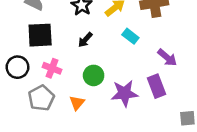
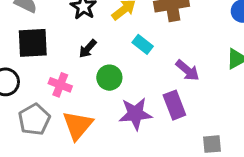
pink cross: (52, 68) -> (60, 85), moved
green circle: (94, 75) -> (109, 78), moved
orange triangle: (77, 103) -> (78, 125), size x1.6

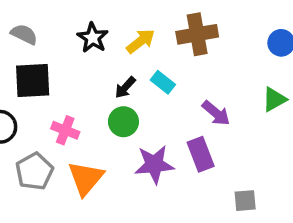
black arrow: (88, 49) -> (125, 87), moved

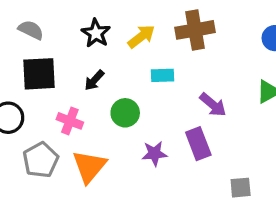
cyan rectangle: (163, 82) -> (163, 75), turned -40
black arrow: (125, 87) -> (94, 80), moved
purple star: (154, 165) -> (154, 153), size x0.7

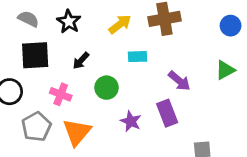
black star: (96, 33) -> (69, 22), moved
purple star: (154, 153) -> (131, 121), turned 30

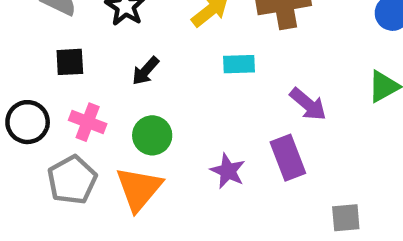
black square: (35, 55) -> (70, 62), size x0.6
green circle: (107, 88) -> (152, 135), moved
pink cross: (61, 94) -> (88, 122), moved

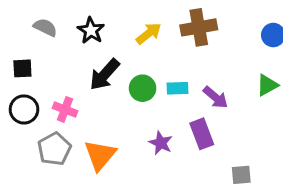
black square: (70, 62) -> (22, 68), moved
cyan rectangle: (239, 64) -> (177, 88), moved
black arrow: (145, 71) -> (105, 75), size x1.6
green circle: (152, 135) -> (143, 88), moved

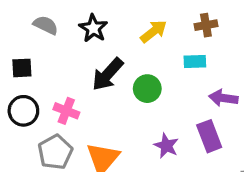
brown cross: (199, 27) -> (206, 25), size x0.6
cyan rectangle: (177, 88) -> (195, 62), moved
purple arrow: (215, 97) -> (223, 98), turned 148

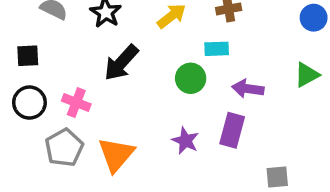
green circle: (147, 89) -> (191, 78), moved
purple rectangle: (209, 136) -> (232, 130), turned 36

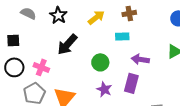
green circle: (191, 78) -> (100, 62), moved

